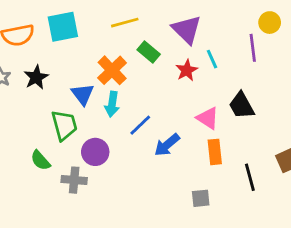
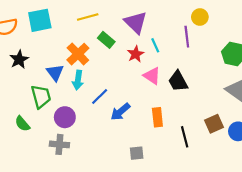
pink triangle: (208, 118) -> (152, 76), moved
gray cross: (74, 180) -> (59, 144), moved
gray square: (201, 198) -> (137, 153), moved

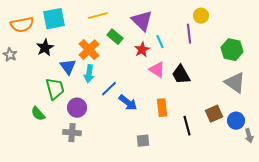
black star: (19, 59) -> (45, 48), moved
blue arrow: (120, 112) -> (128, 103), turned -102

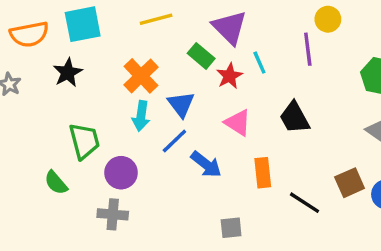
green rectangle: (115, 37) -> (201, 56), moved
blue triangle: (68, 67) -> (181, 104), moved
pink triangle: (157, 70) -> (238, 123), moved
black line: (187, 126) -> (305, 203), turned -42

